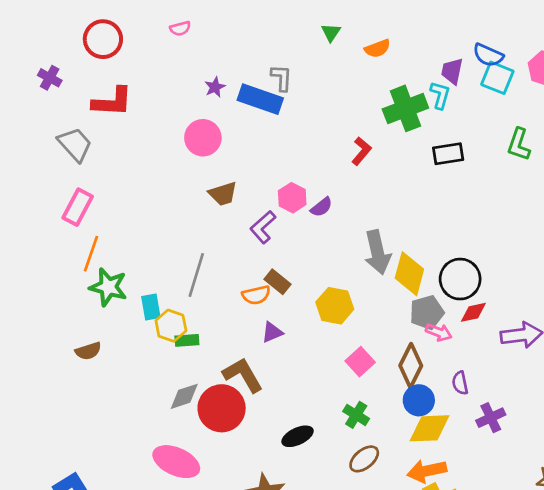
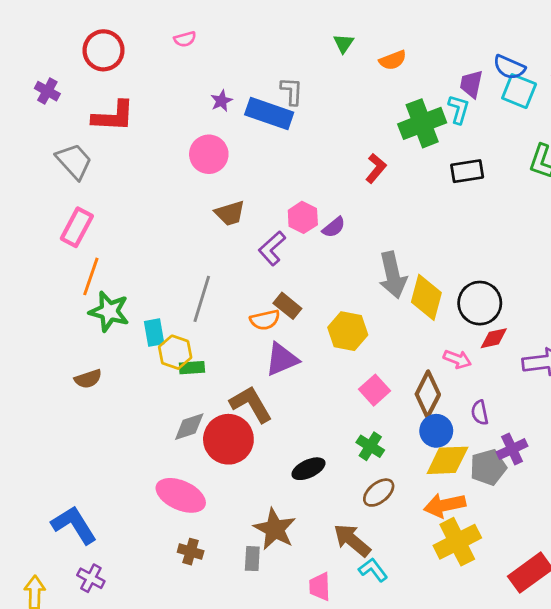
gray pentagon: (427, 312) -> (488, 467), moved
purple triangle: (272, 332) -> (282, 359), size x1.5

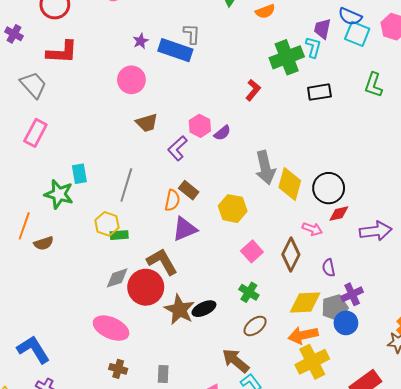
orange line: (91, 276) -> (24, 226), moved
orange semicircle: (265, 320) -> (172, 200), turned -65
cyan rectangle: (154, 333) -> (79, 174), moved
blue circle: (436, 431) -> (346, 323), moved
brown star: (275, 529) -> (179, 310), moved

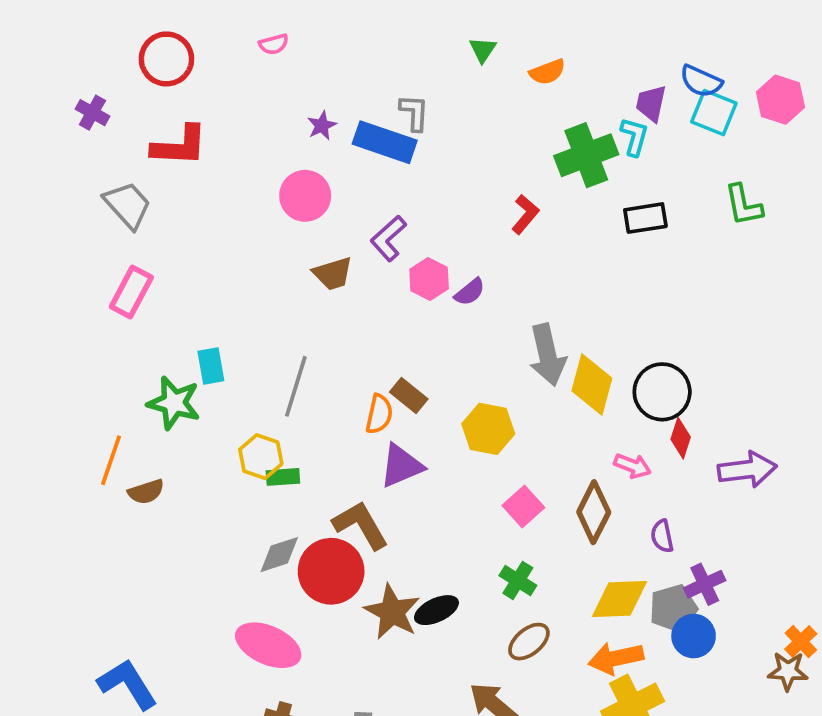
green L-shape: (374, 85) -> (743, 205), turned -30
purple L-shape: (177, 148) -> (388, 238), moved
red diamond: (339, 214) -> (681, 438), turned -60

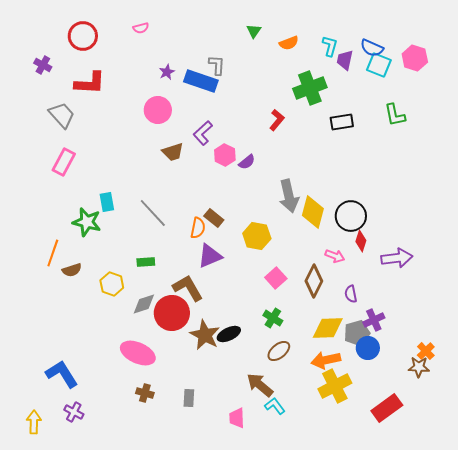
cyan L-shape: (634, 137) -> (330, 46), moved
gray line: (296, 386) -> (153, 213), turned -60
yellow hexagon: (261, 457) -> (112, 284), moved

